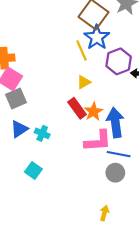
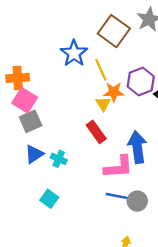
blue star: (97, 37) -> (74, 53), moved
yellow triangle: (84, 82) -> (103, 104), turned -32
orange star: (93, 112) -> (114, 92), moved, turned 30
blue line: (119, 154) -> (118, 196), moved

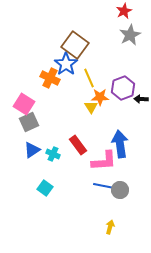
brown square: (114, 31) -> (75, 45), moved
orange cross: (18, 78) -> (50, 78), moved, turned 30
red rectangle: (96, 132) -> (78, 145), moved

